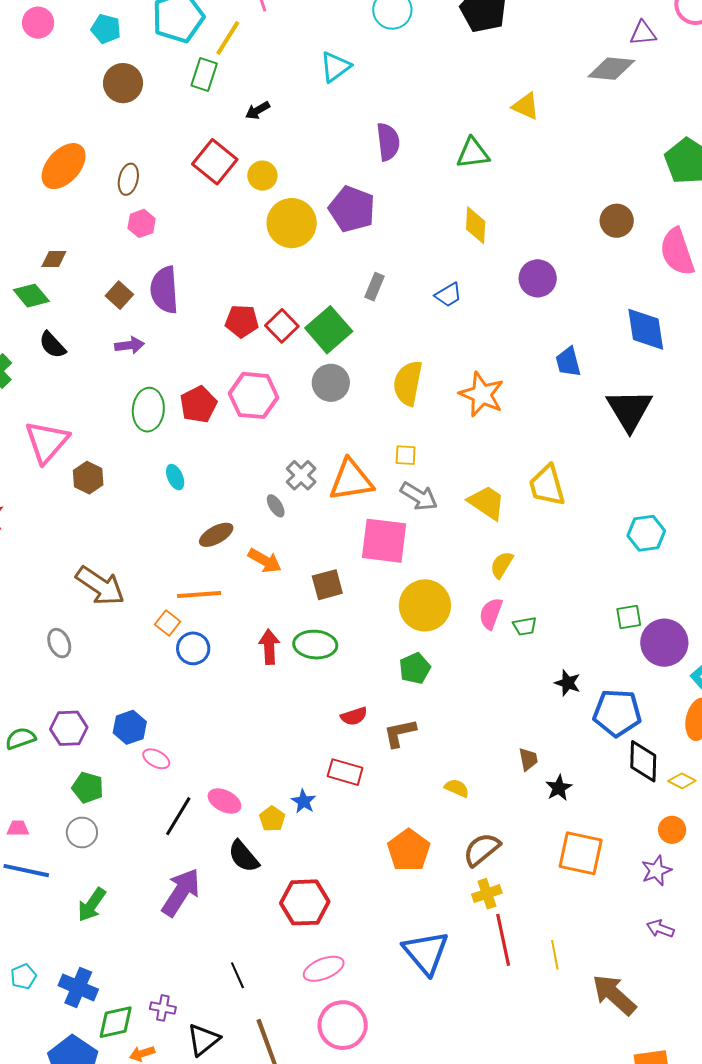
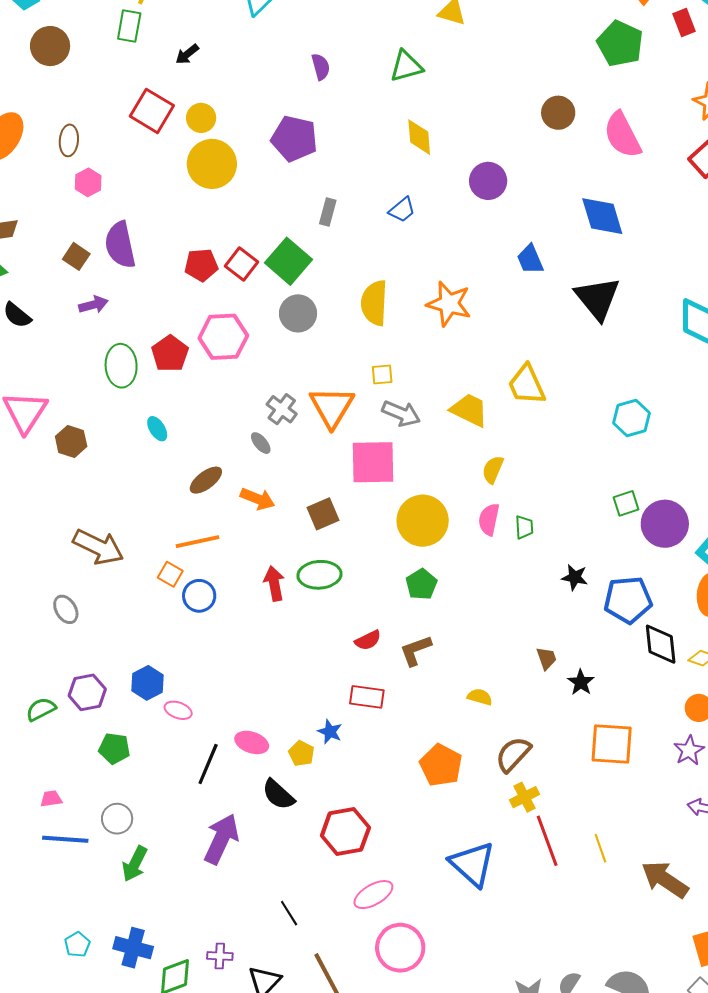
purple semicircle: (388, 142) -> (321, 67), size x0.7
yellow circle: (292, 223) -> (212, 164), moved
orange triangle: (351, 480) -> (332, 407), turned -42
green trapezoid: (525, 626) -> (524, 527), turned -75
gray circle: (82, 832) -> (117, 819), moved

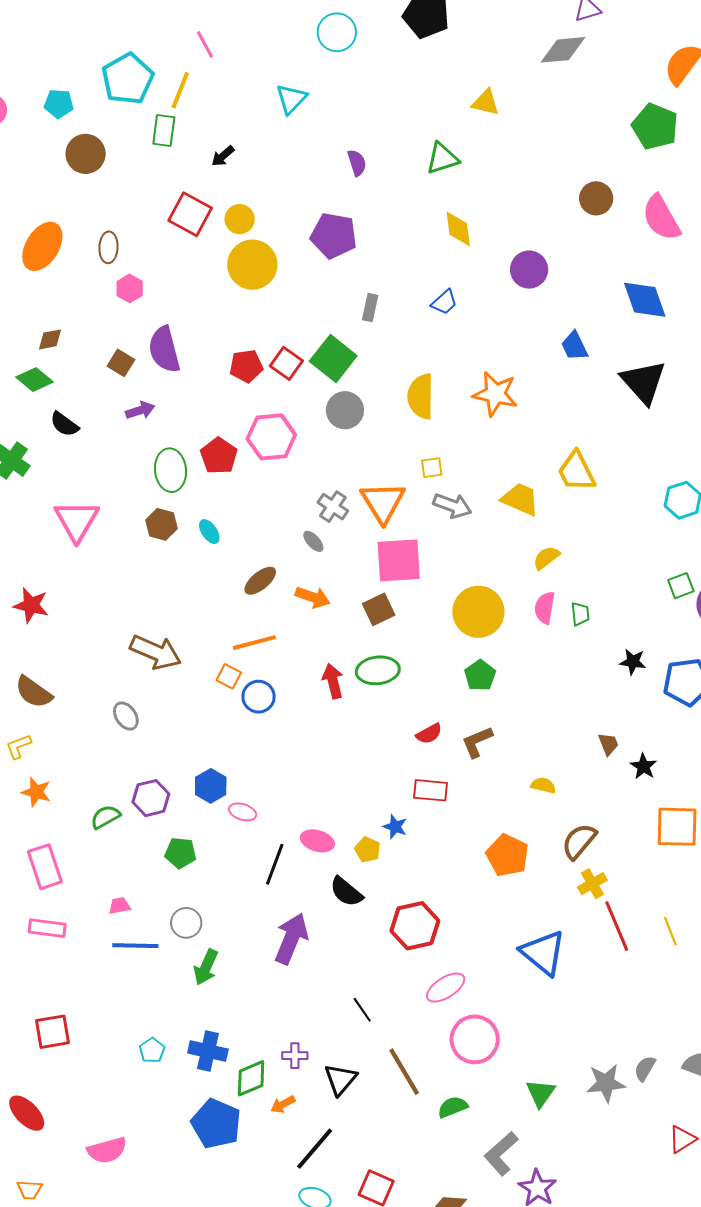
brown hexagon: (71, 441) -> (161, 524), moved
pink square: (373, 462) -> (399, 560), moved
yellow semicircle: (493, 470) -> (546, 558), turned 32

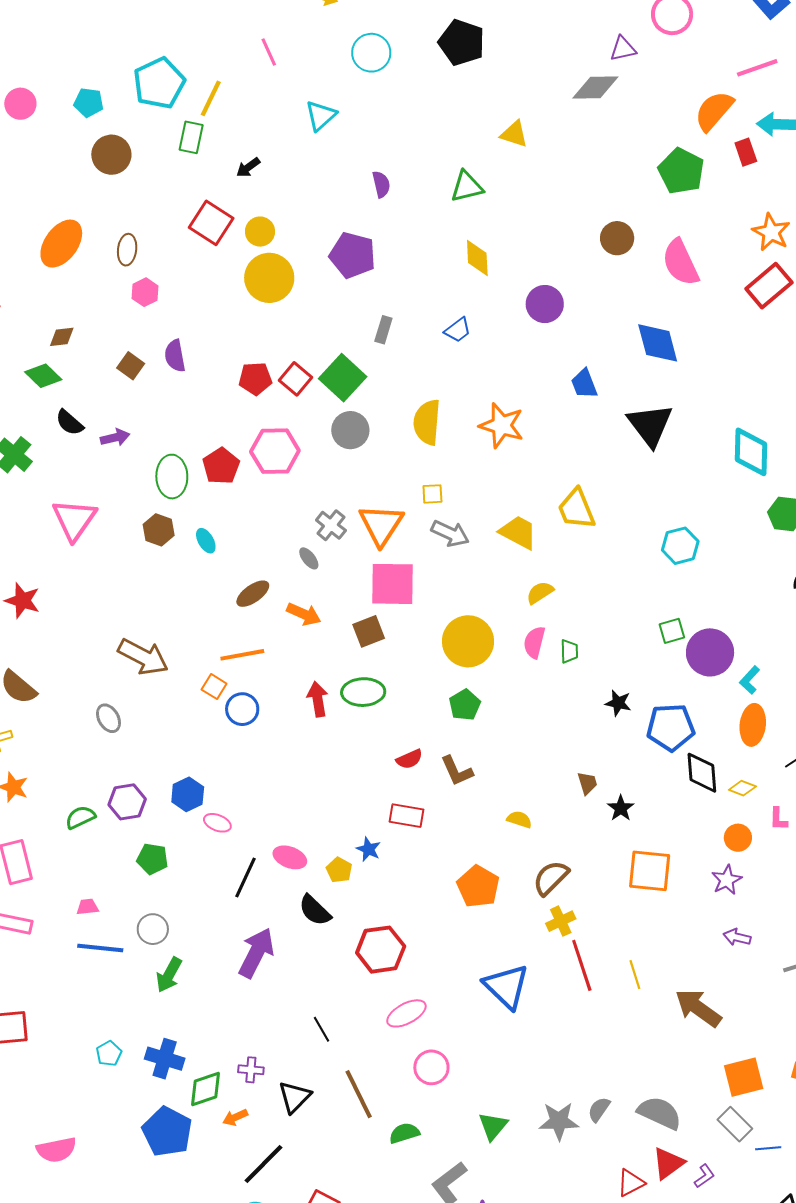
pink line: (205, 44) -> (269, 52), moved
purple semicircle: (164, 349) -> (175, 356), size x0.7
purple arrow: (140, 410) -> (115, 437), moved
brown L-shape: (477, 742) -> (457, 771), turned -96
pink circle: (475, 1039) -> (431, 1067), size x0.7

